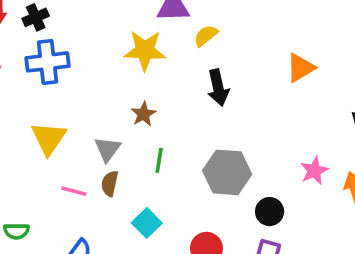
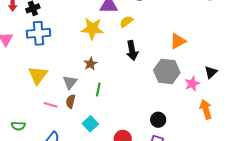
pink star: (314, 171) -> (192, 84), moved
gray hexagon: (227, 172) -> (167, 71), moved

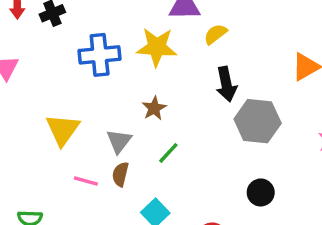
blue cross: (39, 33) -> (100, 55), moved
gray hexagon: (167, 71) -> (258, 121), moved
green line: (98, 89) -> (168, 153), turned 32
black circle: (158, 120) -> (261, 192), moved

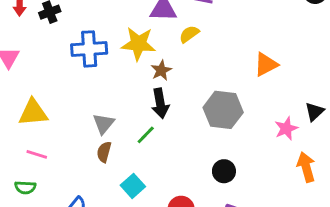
black arrow: (226, 84) -> (160, 103), moved
brown star: (154, 108) -> (161, 70), moved
yellow triangle: (63, 130) -> (33, 113), moved, turned 48
pink line: (86, 181) -> (37, 154), moved

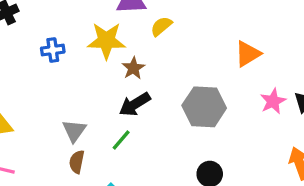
blue cross: (89, 49) -> (53, 50), size x0.6
black arrow: (160, 103) -> (135, 104), turned 72
pink star: (286, 128) -> (273, 101), moved

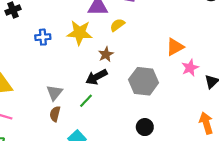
brown star: (133, 68) -> (106, 54), moved
pink star: (273, 101) -> (190, 68), moved

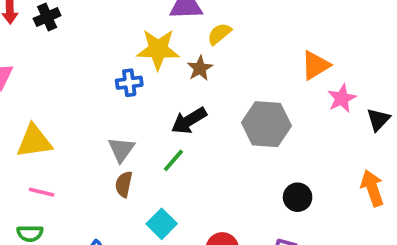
blue cross: (43, 37) -> (129, 83), moved
brown star: (106, 54) -> (200, 68), moved
black circle: (145, 127) -> (298, 197), moved

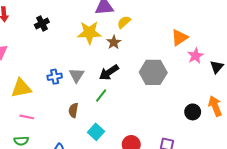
black cross: (47, 17) -> (42, 23), moved
blue cross: (129, 83) -> (55, 77), moved
gray triangle: (121, 149) -> (77, 75), moved
black circle: (298, 197) -> (193, 112), moved

